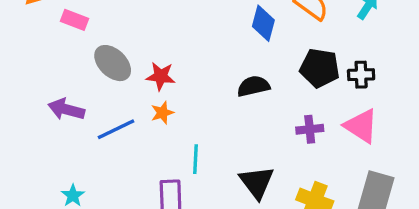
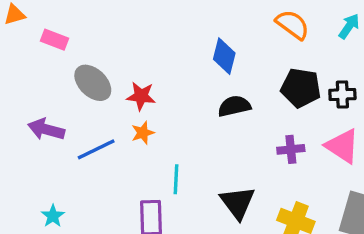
blue diamond: (263, 23) -> (224, 56), moved

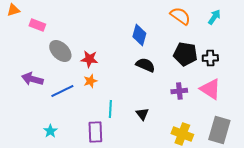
black semicircle: (234, 106) -> (145, 65), turned 36
black triangle: (238, 203) -> (142, 114), moved, size x0.6
cyan star: (53, 216) -> (50, 131), moved

